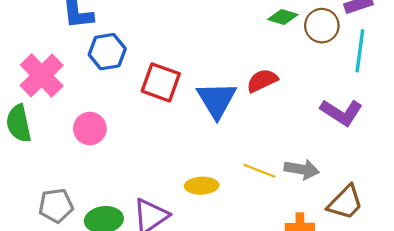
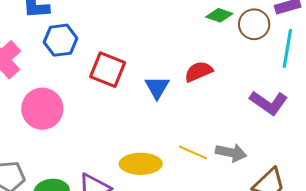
blue triangle: (217, 100) -> (157, 87), size x0.7
pink circle: (90, 129) -> (42, 109), size x1.4
yellow ellipse: (202, 186) -> (141, 164), size x1.4

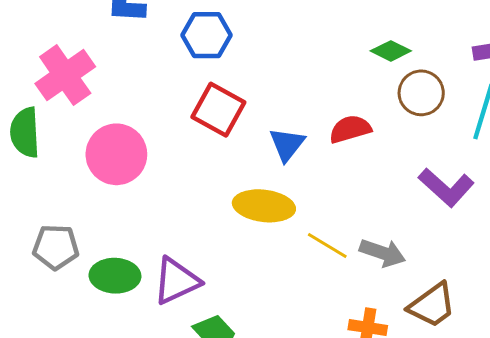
brown circle: (254, 24) -> (421, 93), moved
blue hexagon: (60, 40) -> (206, 35), moved
yellow ellipse: (141, 164) -> (264, 206), moved

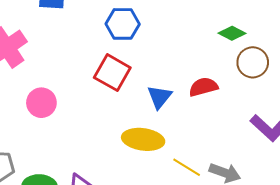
blue hexagon: (206, 35) -> (123, 24), moved
pink circle: (116, 154) -> (41, 103), size x0.7

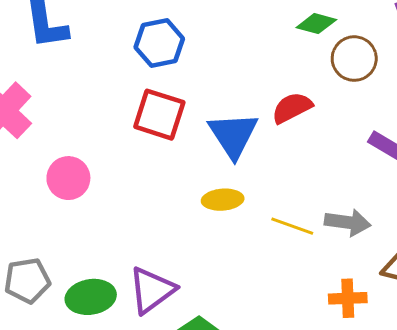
blue triangle: (160, 97) -> (233, 135), size x1.4
yellow ellipse: (143, 139) -> (223, 200), size x0.7

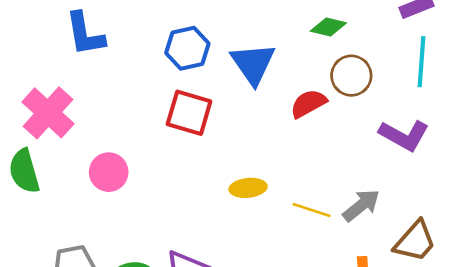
brown circle: (354, 59) -> (351, 76), moved
blue triangle: (233, 135) -> (253, 64), moved
gray arrow: (348, 222) -> (361, 205), turned -45

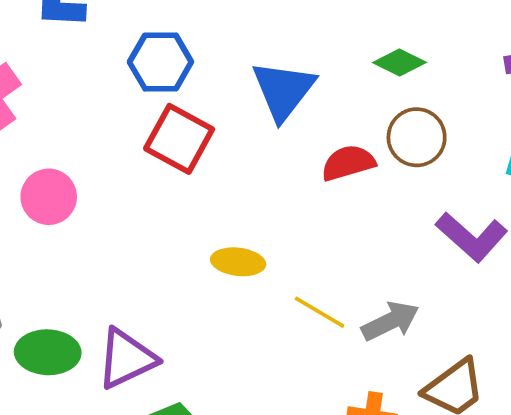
blue hexagon: (187, 48) -> (160, 62), moved

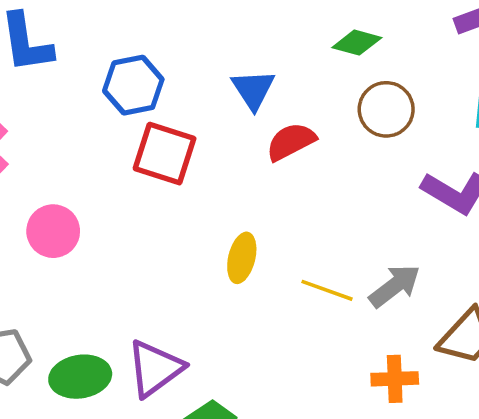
blue triangle: (283, 90) -> (253, 89), size x0.7
red semicircle: (348, 163) -> (291, 142), moved
yellow ellipse: (238, 262) -> (242, 258), turned -72

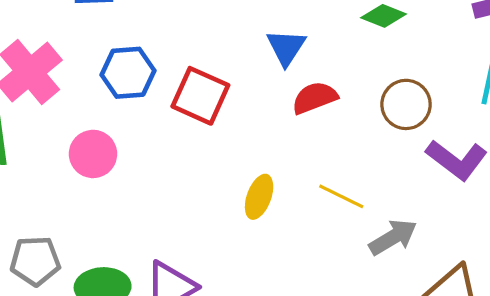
blue hexagon: (133, 85) -> (128, 73), moved
brown circle: (386, 109) -> (406, 104), moved
yellow line: (327, 290) -> (341, 196), moved

